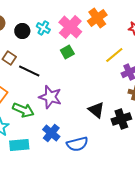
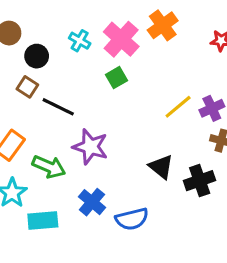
black circle: (22, 31) -> (37, 56), moved
yellow line: (114, 55) -> (178, 107), moved

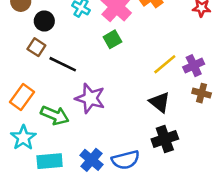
black triangle: (161, 167) -> (160, 102), moved
black cross: (200, 181) -> (165, 139), moved
blue cross: (92, 202) -> (91, 160), moved

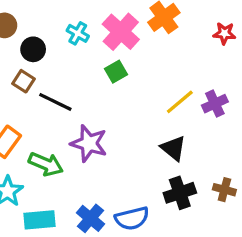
brown cross: (202, 93) -> (224, 190), moved

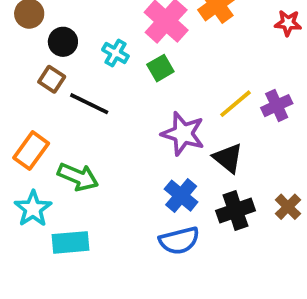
cyan cross: (78, 33) -> (115, 53), moved
purple star: (89, 143) -> (183, 134), moved
brown cross: (224, 190) -> (288, 207), turned 30
blue cross: (90, 218) -> (181, 196), moved

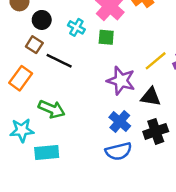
green square: (160, 68) -> (106, 37), turned 35
orange rectangle: (31, 151) -> (21, 78), moved
black triangle: (228, 158) -> (151, 97), turned -30
cyan star: (33, 209) -> (22, 130), turned 30

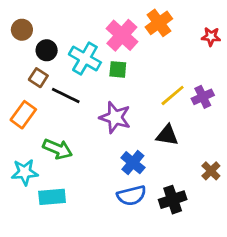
cyan cross: (76, 27) -> (85, 58), size x1.6
purple star: (121, 81) -> (115, 117), moved
black cross: (156, 131) -> (173, 200), moved

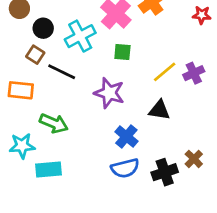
cyan cross: (85, 58) -> (80, 36), turned 32
green square: (118, 69) -> (122, 52), moved
orange rectangle: (23, 115) -> (21, 90), turned 60
brown cross: (211, 171) -> (194, 159), moved

